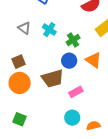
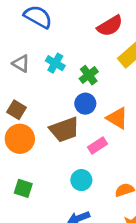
orange triangle: (93, 60) -> (117, 118), moved
brown square: (19, 62) -> (16, 110), turned -32
cyan circle: (72, 118) -> (81, 180), moved

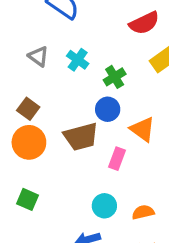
pink rectangle: (97, 146) -> (117, 159), turned -42
cyan circle: (81, 180) -> (104, 206), moved

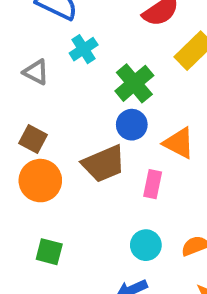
cyan cross: (78, 60) -> (84, 49), moved, turned 30
green cross: (115, 77) -> (134, 83), size x1.4

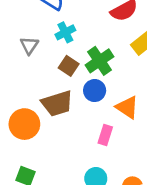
gray triangle: (36, 72) -> (29, 45), turned 30
brown square: (33, 139) -> (69, 66), moved
brown trapezoid: (104, 164) -> (57, 103), moved

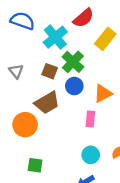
cyan cross: (65, 32) -> (55, 37), moved, size x1.5
gray triangle: (29, 45) -> (16, 71), moved
orange triangle: (127, 107) -> (103, 93), turned -48

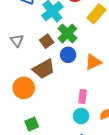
brown square: (50, 71) -> (47, 41), turned 32
pink rectangle: (90, 119) -> (83, 97), moved
green square: (35, 165) -> (32, 124), turned -32

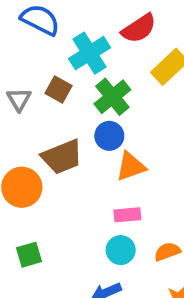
brown square: (47, 41) -> (58, 89), moved, turned -32
orange triangle: (93, 62) -> (131, 166), moved
pink rectangle: (83, 97) -> (127, 215), turned 72

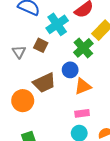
green cross: (112, 97) -> (83, 48), moved

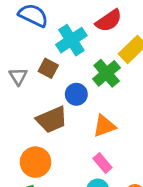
blue circle: (70, 70) -> (76, 94), moved
orange circle: (23, 101) -> (35, 162), moved
pink rectangle: (82, 113) -> (102, 163), turned 56

